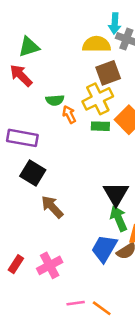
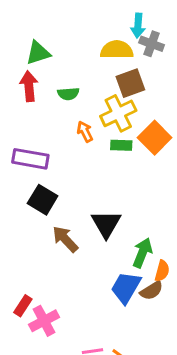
red arrow: (21, 75) -> (29, 86), turned 40
green semicircle: (55, 100) -> (68, 94), moved
black triangle: (116, 194) -> (106, 224), moved
green arrow: (119, 219) -> (142, 253), turned 45
pink cross: (50, 265) -> (44, 321), moved

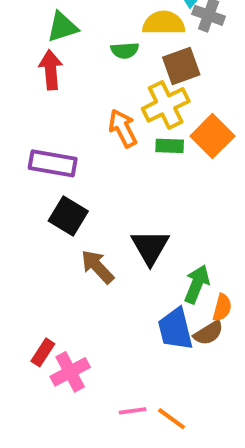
green semicircle: (68, 94) -> (125, 50), moved
orange arrow: (85, 132) -> (123, 128), size x1.4
blue trapezoid: (126, 288) -> (175, 329), turned -44

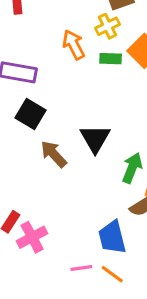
yellow cross: (166, 105) -> (108, 26), size x0.7
blue trapezoid: (175, 329) -> (112, 237), moved

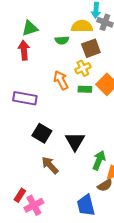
black square: (30, 114) -> (42, 133), moved
brown arrow: (54, 154) -> (50, 165), moved

